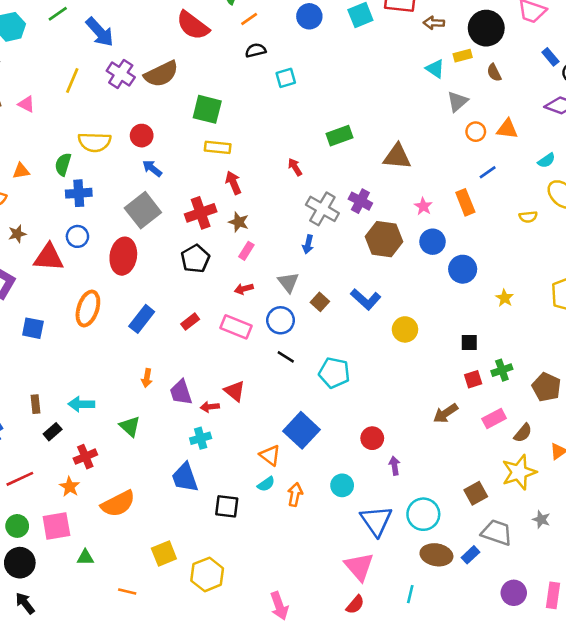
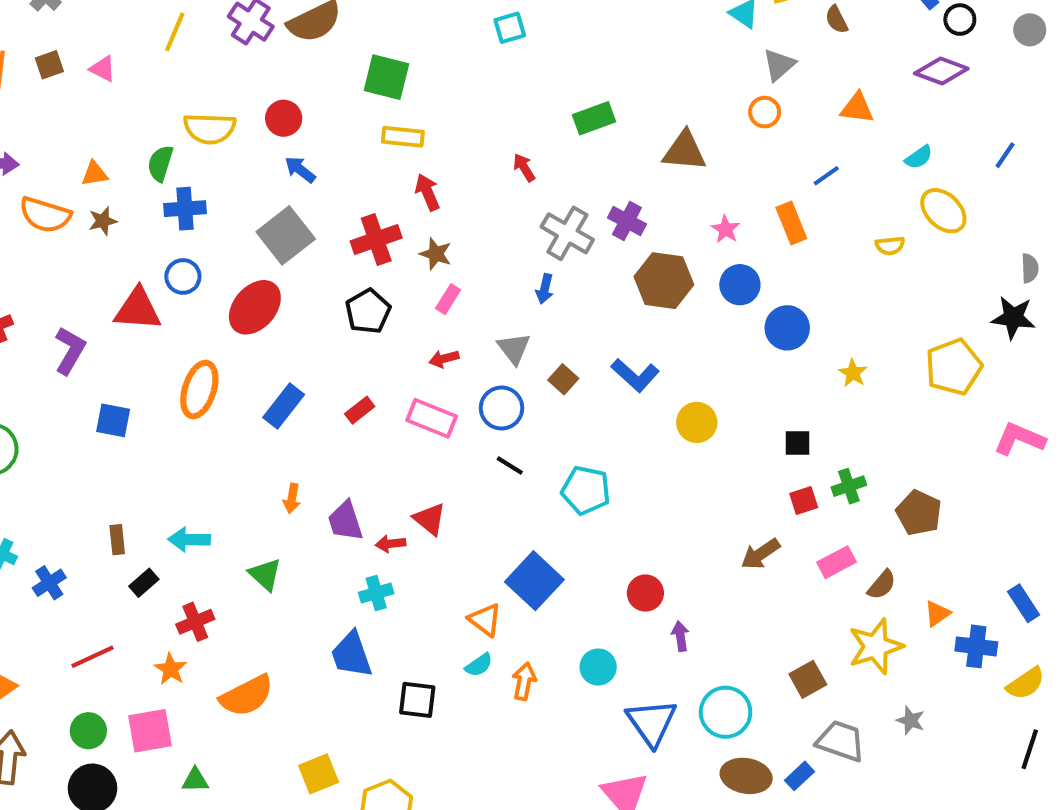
orange circle: (476, 132) -> (765, 112), moved
brown star: (17, 234) -> (103, 221), moved
red ellipse: (123, 256) -> (255, 307), turned 32

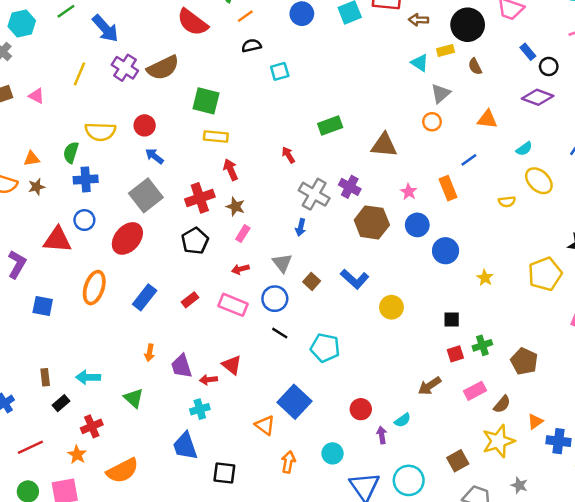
cyan semicircle: (479, 665) -> (403, 420), moved

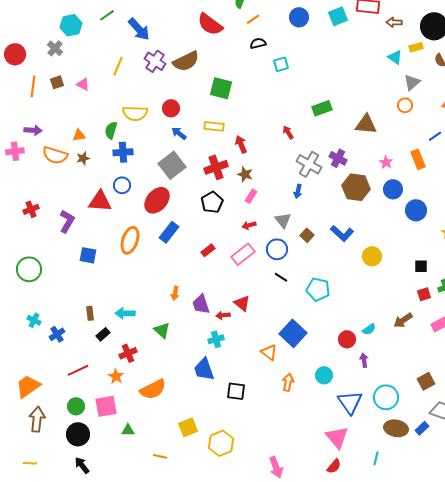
yellow rectangle: (216, 136) -> (214, 126), moved
blue rectangle: (145, 297) -> (169, 232), moved
pink rectangle: (233, 305) -> (243, 254), turned -60
cyan semicircle: (403, 420) -> (369, 329), moved

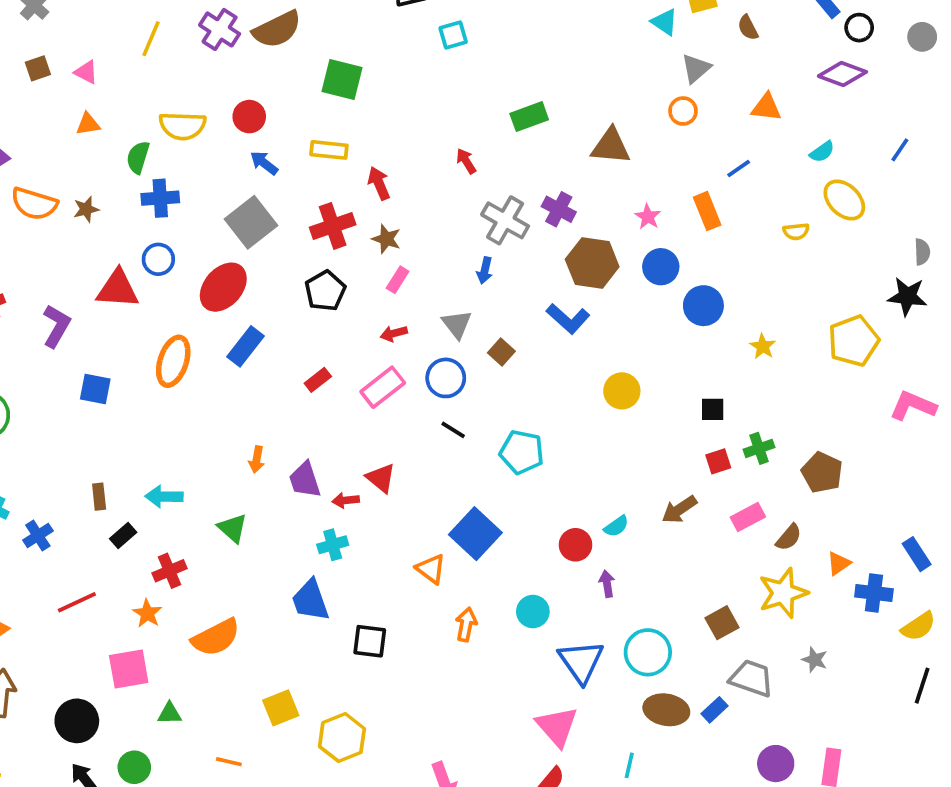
orange triangle: (79, 135) -> (88, 124), moved
blue L-shape: (342, 233) -> (568, 319), moved
green circle: (76, 406) -> (134, 767), moved

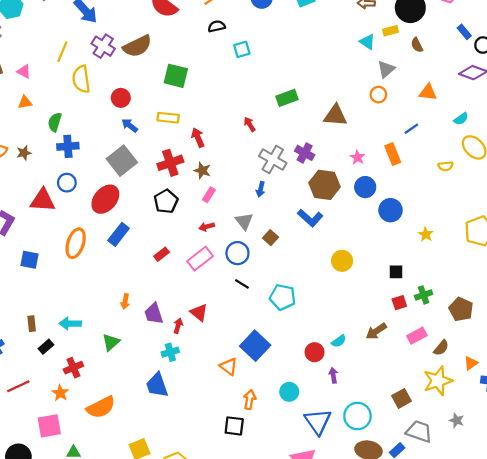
yellow semicircle: (182, 126) -> (81, 79), moved, turned 80
red arrow: (346, 500) -> (178, 326), turned 112
green triangle: (233, 528) -> (111, 342), turned 36
black square: (370, 641) -> (234, 426), moved

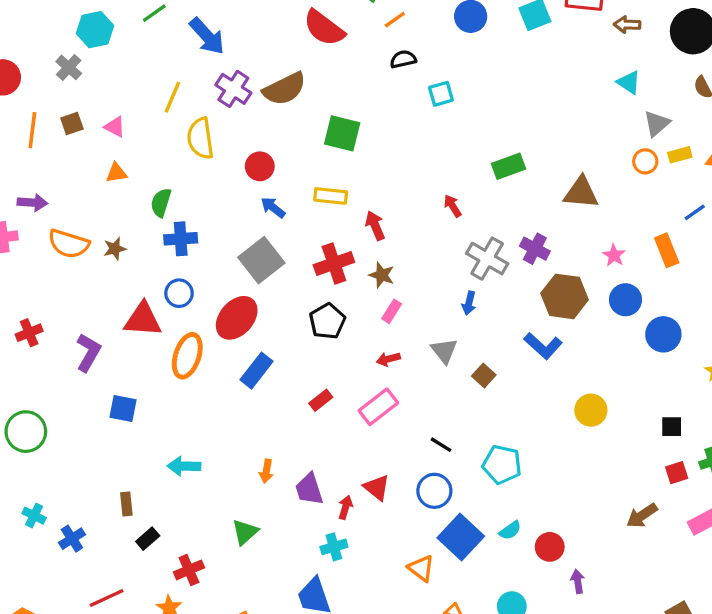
yellow rectangle: (391, 31) -> (680, 155), moved
orange ellipse: (76, 243) -> (187, 356), moved
blue circle: (237, 253) -> (434, 491), moved
cyan arrow: (70, 324) -> (184, 466), moved
cyan semicircle: (339, 341) -> (510, 530), moved

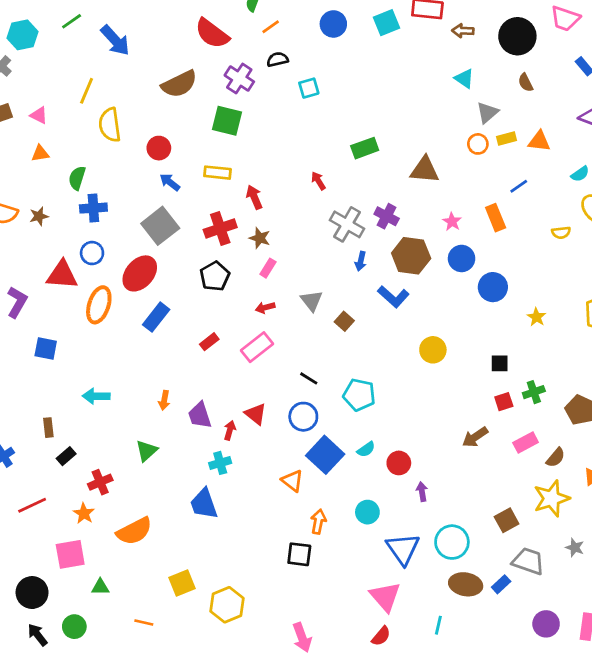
purple cross: (233, 89) -> (239, 79), moved
blue arrow: (469, 303) -> (361, 261), moved

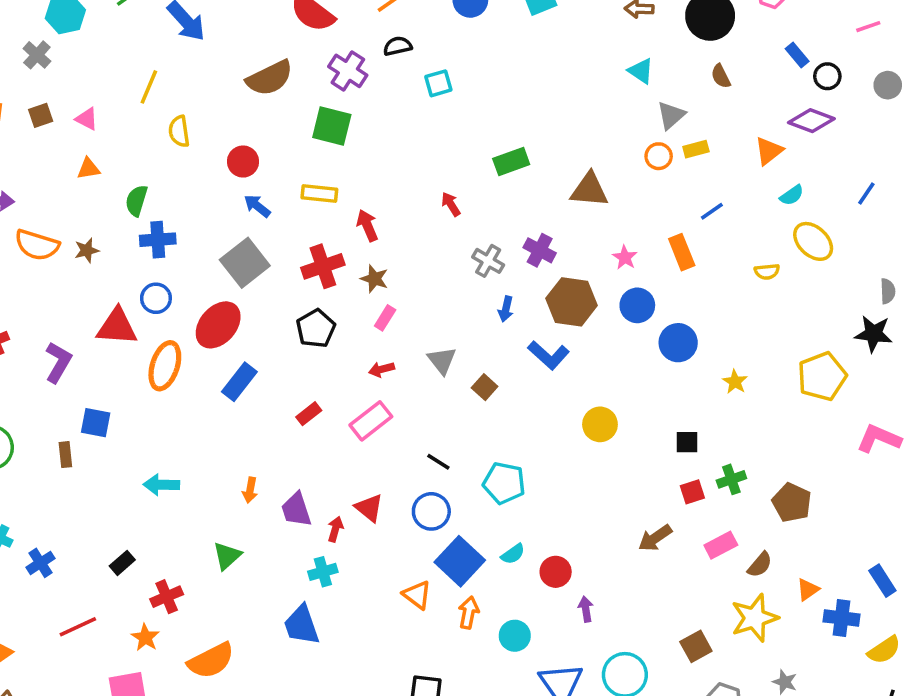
yellow semicircle: (110, 125) -> (179, 131), size x0.7
orange triangle: (539, 141) -> (769, 151), moved, turned -45
gray cross: (347, 224) -> (488, 261), size x0.7
brown rectangle: (48, 428) -> (65, 455), moved
orange arrow: (318, 522) -> (469, 613), moved

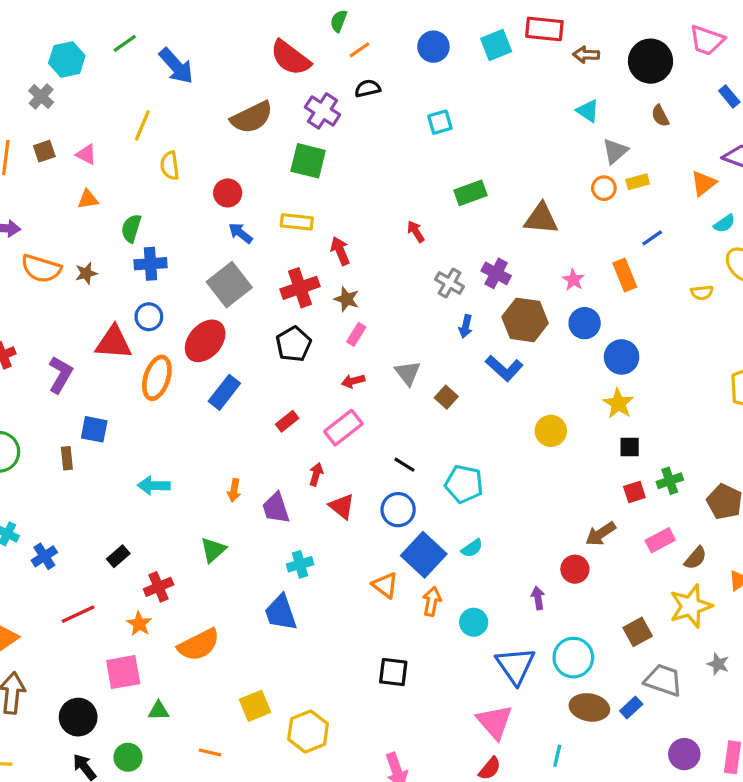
cyan square: (438, 83) -> (440, 122), moved
yellow star: (735, 382) -> (618, 404), moved, size x1.4
red arrow: (335, 529) -> (316, 474), moved
red circle: (556, 572) -> (575, 569), moved

